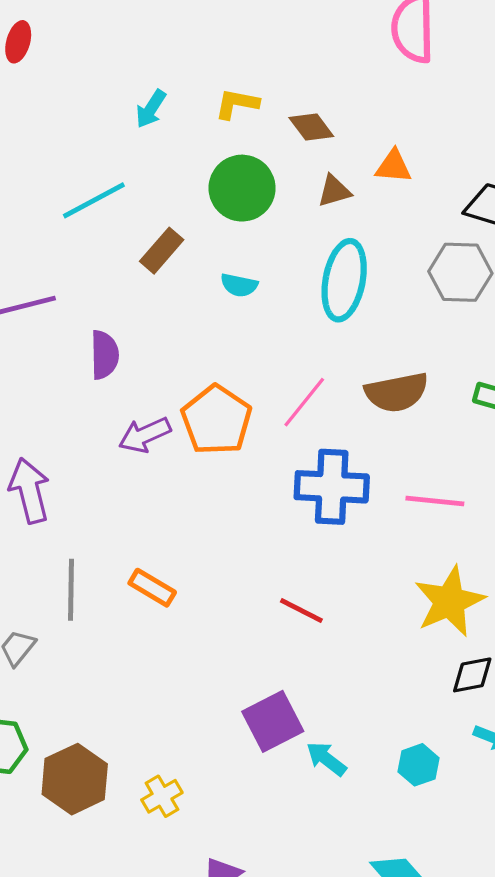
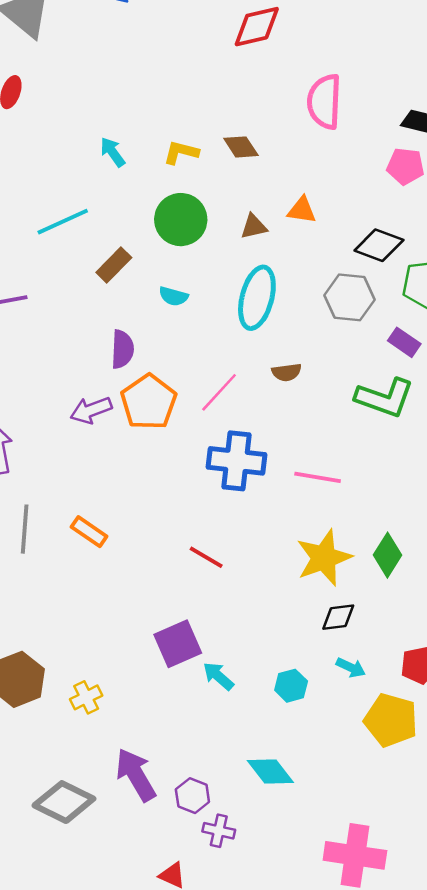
cyan arrow: (151, 109) -> (113, 152), turned 108
brown diamond: (311, 127) -> (241, 147), moved
purple semicircle: (104, 355) -> (122, 349), moved
brown semicircle: (397, 392) -> (287, 372), moved, size x0.6

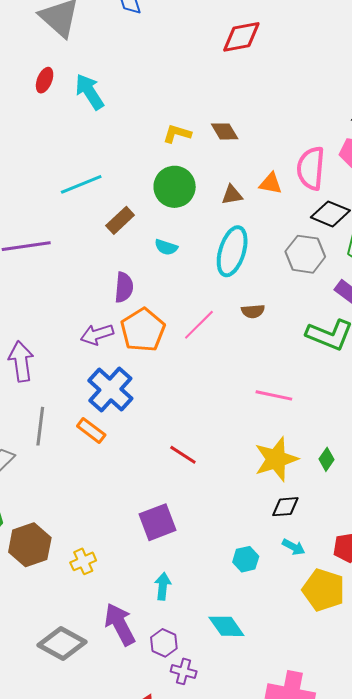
pink semicircle: (324, 102) -> (311, 168), moved
cyan arrow: (113, 152) -> (89, 92), moved, size x1.5
blue cross: (237, 461) -> (110, 389), moved, turned 33
green diamond: (387, 555) -> (326, 459), size x0.7
cyan arrow: (218, 676) -> (163, 586), moved, turned 52

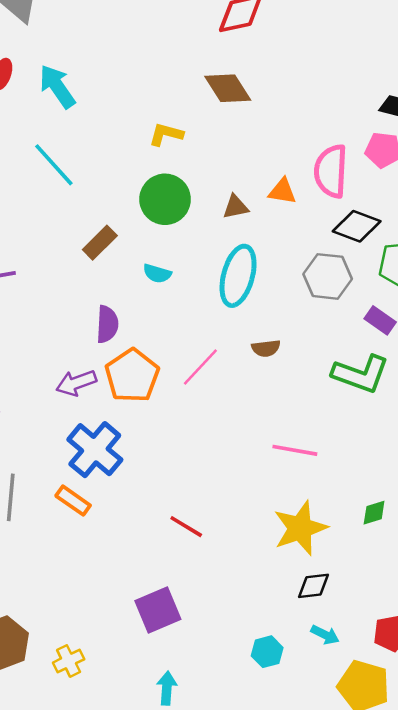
brown diamond: (225, 131) -> (228, 88), moved, size x1.4
cyan line: (81, 184) -> (54, 165), moved, turned 72
green diamond: (326, 459) -> (374, 513), moved, turned 40

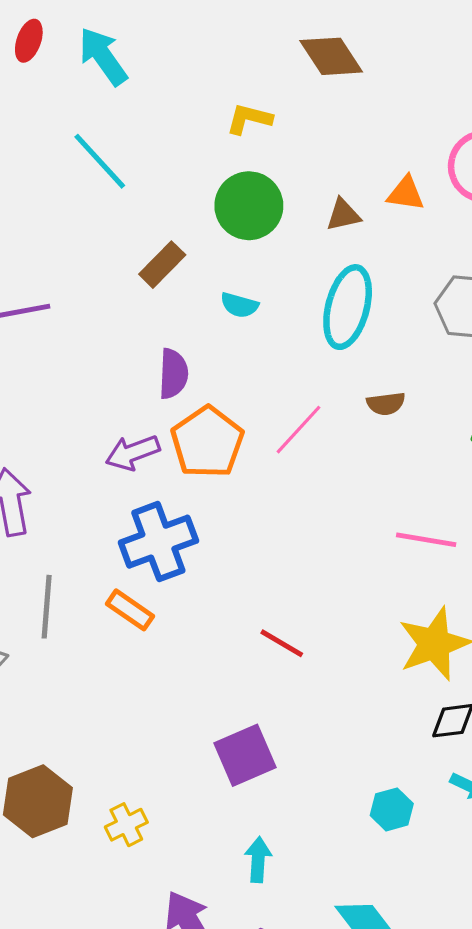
blue cross: (95, 450) -> (158, 542), turned 30

